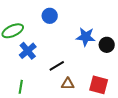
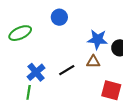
blue cross: (28, 51) -> (36, 72), moved
brown triangle: (68, 84) -> (93, 62), moved

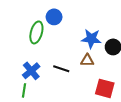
green ellipse: (20, 33) -> (36, 32), moved, turned -50
black line: (67, 70) -> (61, 69), turned 49

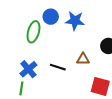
blue star: (91, 39) -> (75, 21), moved

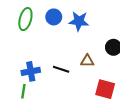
green ellipse: (33, 32) -> (25, 19), moved
blue cross: (28, 69) -> (31, 71), turned 30

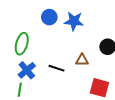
green ellipse: (25, 19) -> (22, 44), moved
blue cross: (31, 71) -> (27, 70), turned -30

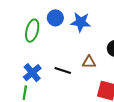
green ellipse: (22, 44) -> (32, 31), moved

